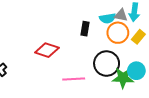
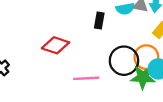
orange circle: (118, 33) -> (146, 57), moved

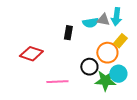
orange circle: (146, 57) -> (107, 53), moved
black circle: (124, 61) -> (89, 67), size x0.7

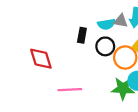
red diamond: (31, 54) -> (41, 59), turned 55
black circle: (89, 67) -> (105, 46), moved

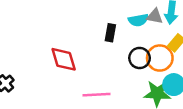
black circle: (105, 46) -> (140, 58), moved

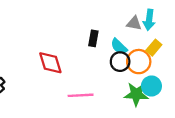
cyan semicircle: (138, 20) -> (119, 46), moved, turned 54

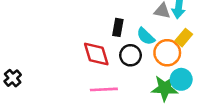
black circle: (120, 62) -> (130, 55), moved
red diamond: (50, 63) -> (96, 54), moved

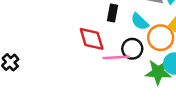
black circle: (130, 55) -> (132, 49), moved
pink line: (104, 89) -> (116, 57), moved

